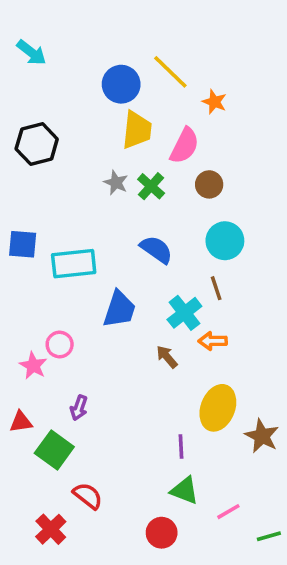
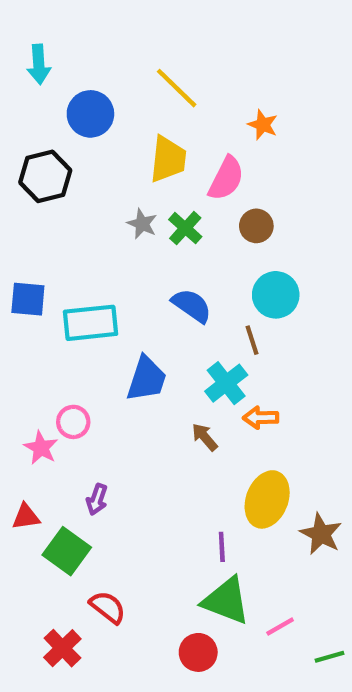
cyan arrow: (31, 53) -> (39, 64), turned 48
yellow line: (170, 72) -> (177, 88), moved
blue circle: (121, 84) -> (90, 114), moved
brown line: (216, 288) -> (252, 340), moved
green triangle: (184, 490) -> (226, 601), size x1.4

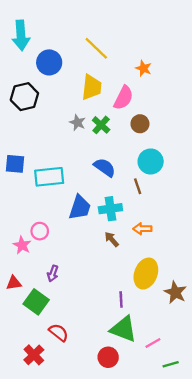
cyan arrow: (39, 64) -> (21, 35), size x1.4
cyan cross: (226, 383) -> (110, 209), moved, turned 30
green line: (330, 657) -> (171, 364), moved

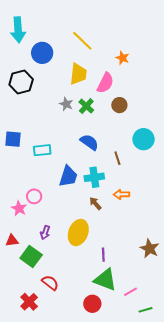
cyan circle: (151, 161) -> (144, 139), moved
cyan rectangle: (49, 177) -> (42, 150), size x0.7
yellow ellipse: (146, 274) -> (78, 233), moved

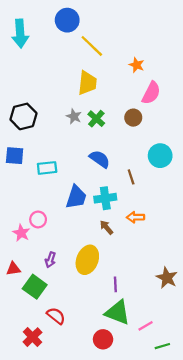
blue circle: (42, 53) -> (67, 20), moved
black hexagon: (21, 82) -> (24, 116), moved
pink semicircle: (105, 83) -> (151, 93), moved

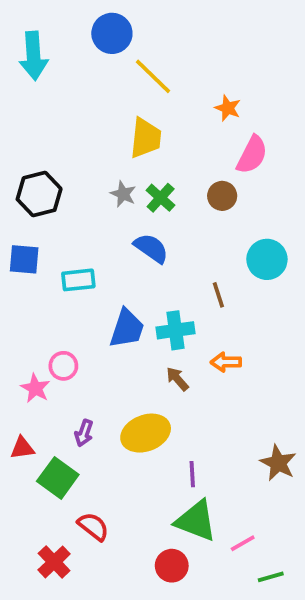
blue semicircle: (100, 159) -> (151, 248), moved
yellow ellipse: (87, 260) -> (146, 433), turned 48

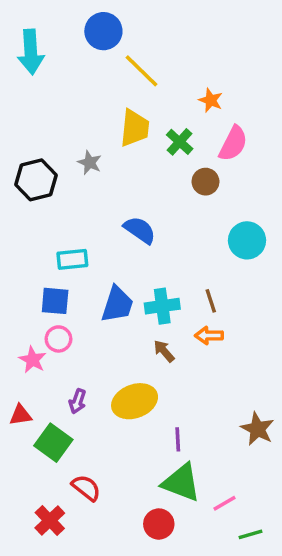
gray star: (123, 194) -> (90, 163), moved
green cross: (161, 198) -> (180, 142), moved
blue square: (24, 259) -> (55, 301), moved
brown line: (218, 295) -> (211, 301), moved

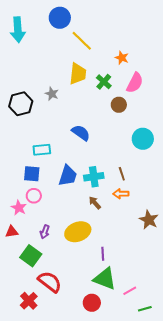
red triangle: (20, 415) -> (12, 232), moved
brown star: (257, 429) -> (149, 220), moved
red semicircle: (86, 488) -> (50, 282), size x1.4

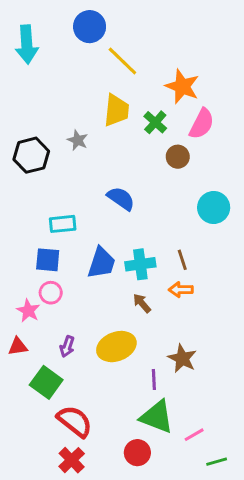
orange star: (122, 58) -> (182, 86), size x1.6
brown star: (149, 220) -> (182, 358), moved
red cross: (29, 301) -> (72, 460), moved

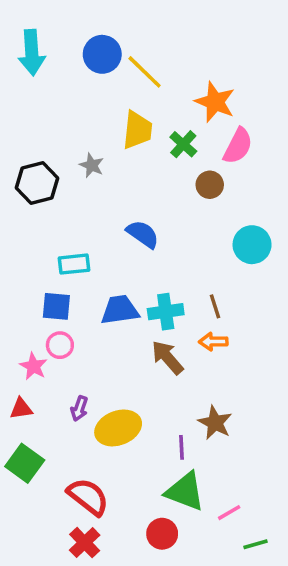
blue circle: (90, 27) -> (102, 54), moved
blue trapezoid: (102, 263) -> (120, 310), turned -116
brown arrow: (142, 303) -> (167, 357), size x1.5
yellow ellipse: (116, 347) -> (118, 428), moved
green square: (46, 382) -> (25, 463), moved

